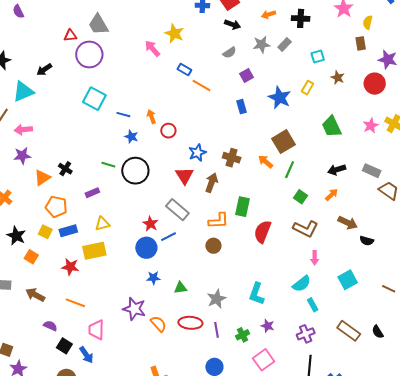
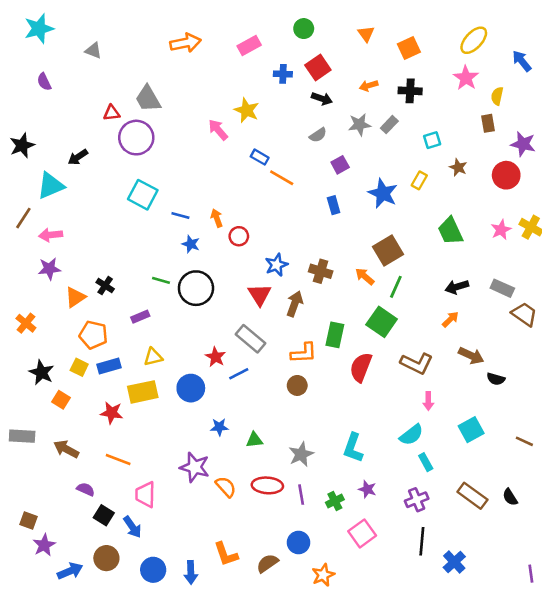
green square: (301, 197) -> (382, 322), moved, size x1.6
blue circle: (146, 248) -> (191, 388), moved

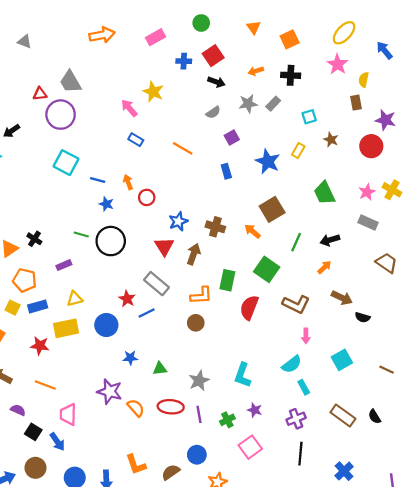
blue rectangle: (260, 157) -> (136, 140), moved
green line: (396, 287) -> (296, 242), moved
gray rectangle: (502, 288) -> (368, 223), moved
blue cross: (454, 562) -> (344, 471), moved

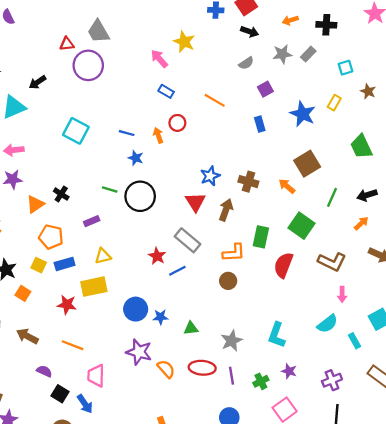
cyan square: (66, 163) -> (76, 131), moved
red circle: (147, 197) -> (177, 123), moved
blue circle: (106, 325) -> (136, 309), moved
cyan rectangle: (304, 387) -> (355, 341), moved

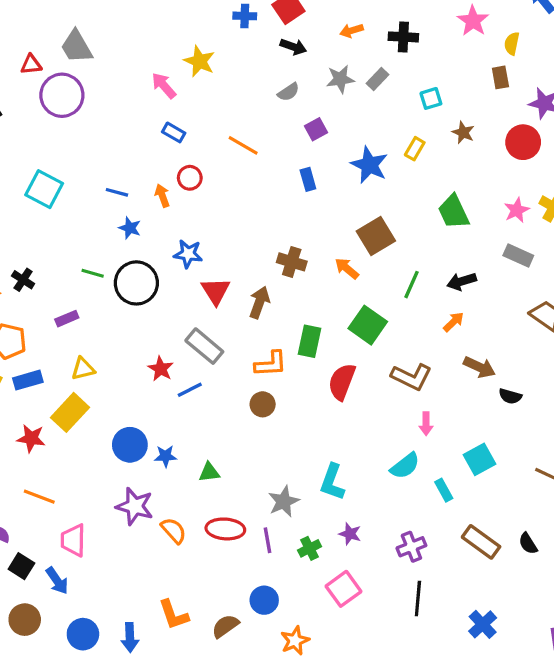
blue star: (210, 176) -> (188, 254), moved, turned 30
yellow rectangle: (94, 287) -> (70, 412), turned -35
gray star: (232, 341) -> (284, 501), moved

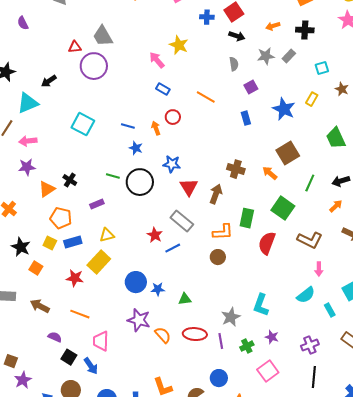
gray semicircle: (288, 92) -> (234, 64), turned -64

